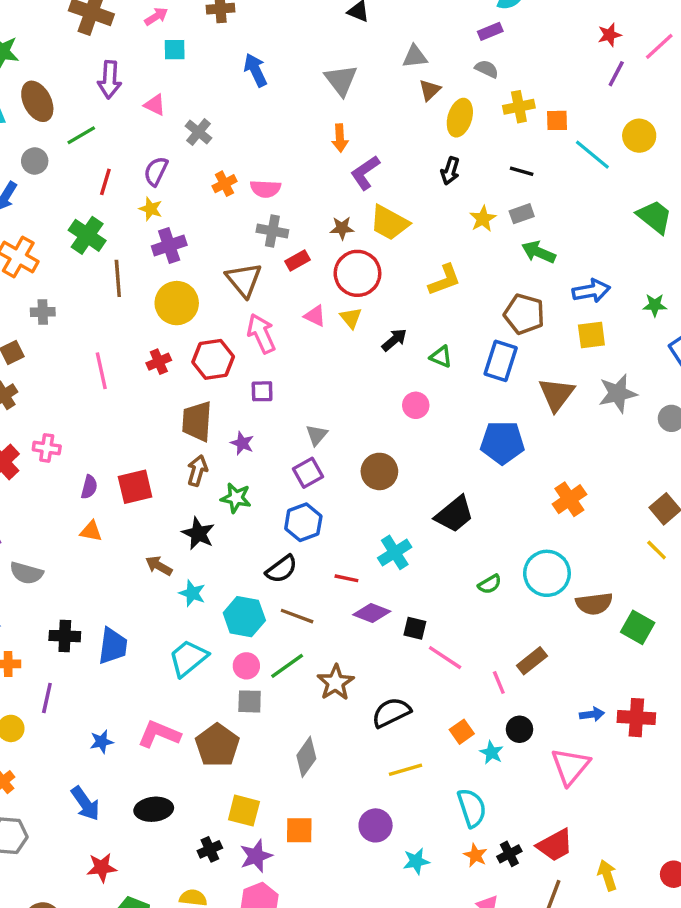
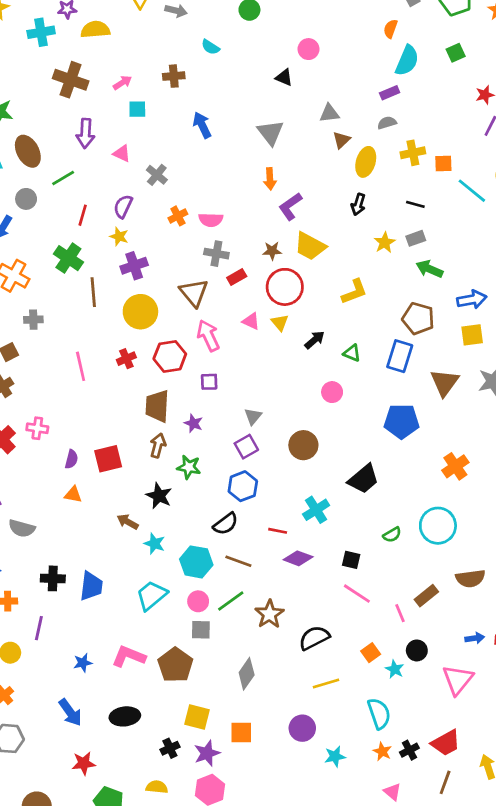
gray semicircle: (487, 69) -> (387, 123), turned -42
brown semicircle: (594, 604) -> (470, 578), moved
black square: (415, 628) -> (351, 560), moved

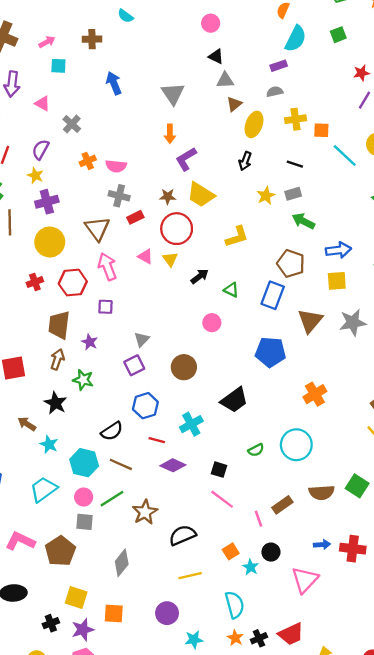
black triangle: (284, 77) -> (216, 56), moved
blue hexagon: (243, 486) -> (145, 406), moved

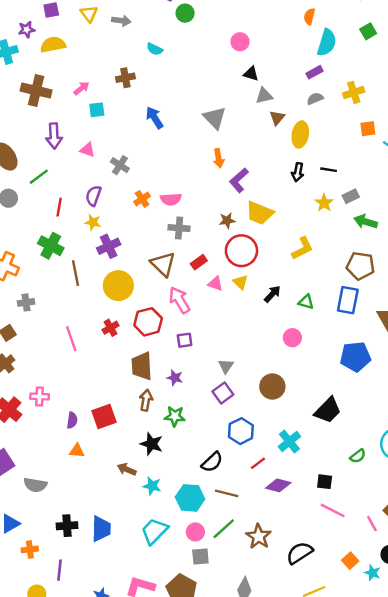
yellow cross: (296, 119) -> (354, 92), moved
black line: (295, 164) -> (329, 170), moved
red rectangle: (135, 217) -> (199, 262), moved
red line: (157, 440) -> (258, 463), turned -42

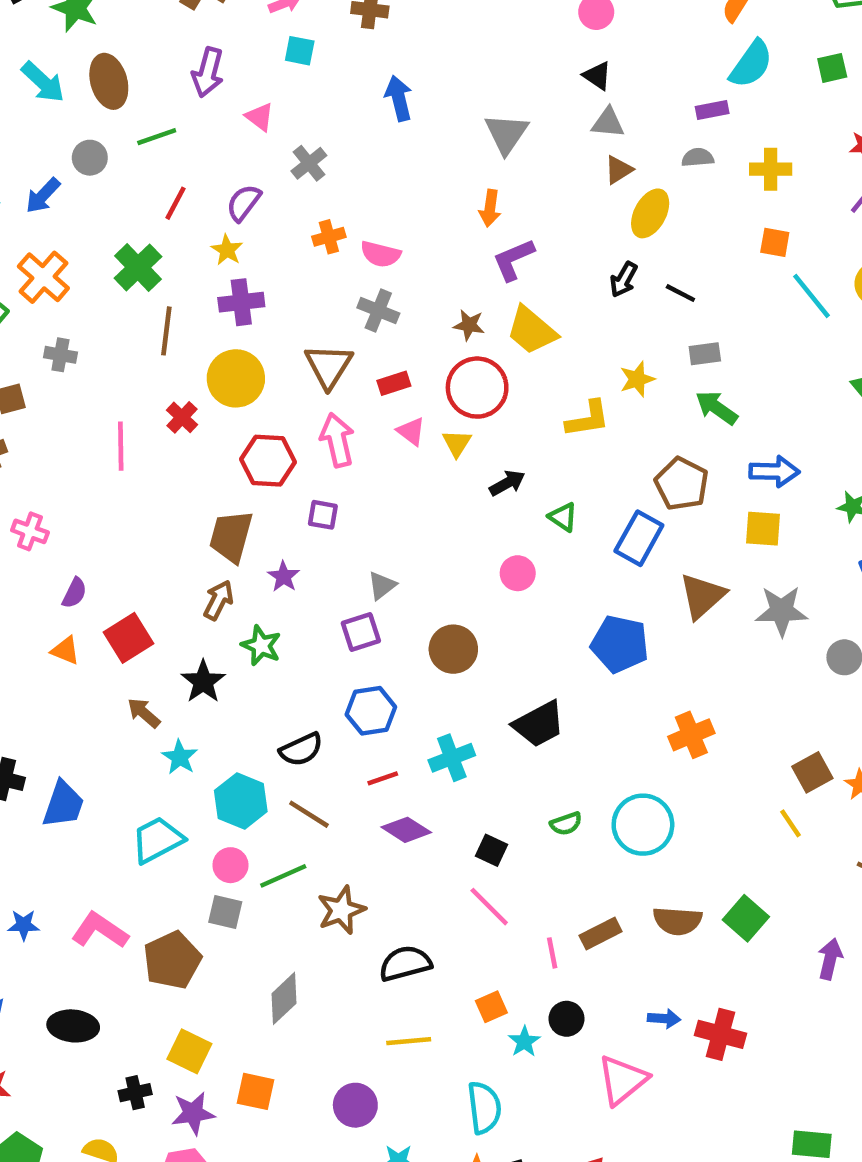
yellow star: (324, 203) -> (637, 379), moved
red cross: (110, 328) -> (182, 417), moved, turned -35
red square: (104, 416) -> (129, 638), moved, turned -30

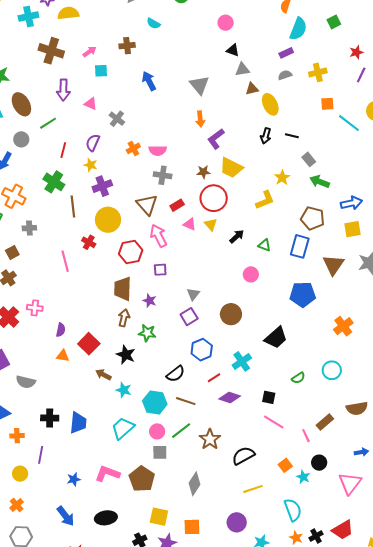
brown triangle: (619, 170) -> (252, 89), turned 32
yellow ellipse: (650, 213) -> (270, 104), turned -40
gray rectangle: (705, 354) -> (309, 159), turned 72
cyan circle: (643, 825) -> (332, 370), size x0.7

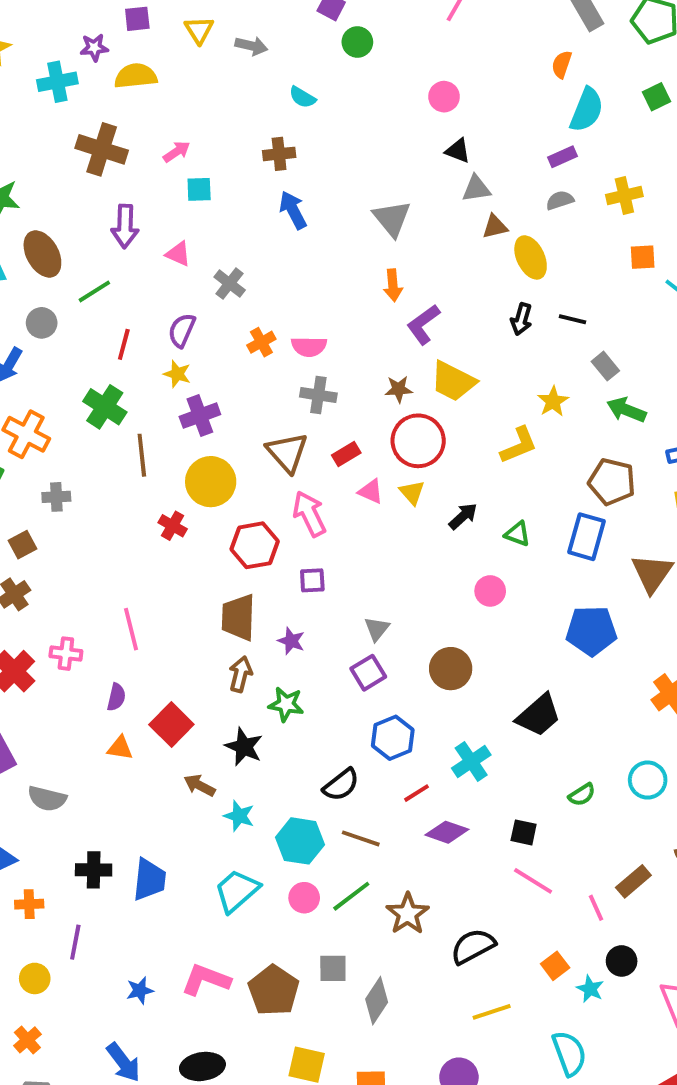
brown cross: (127, 46) -> (279, 154), moved
pink line: (65, 261) -> (131, 629), moved
gray square: (160, 452) -> (333, 968), moved

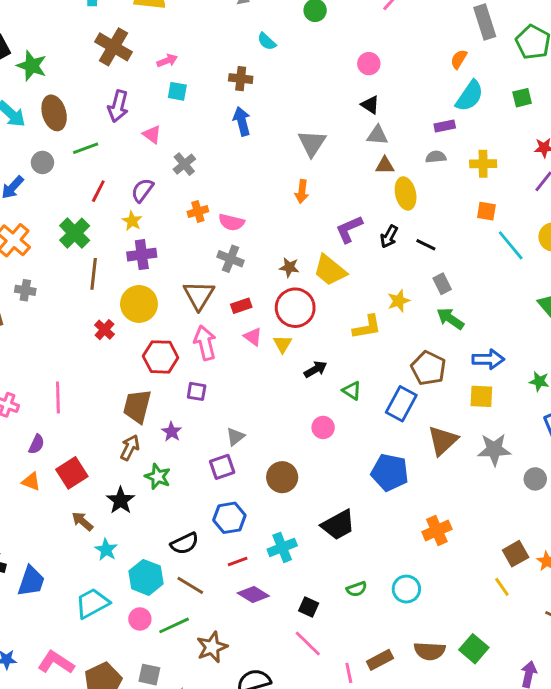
purple L-shape: (423, 324) -> (349, 229), moved

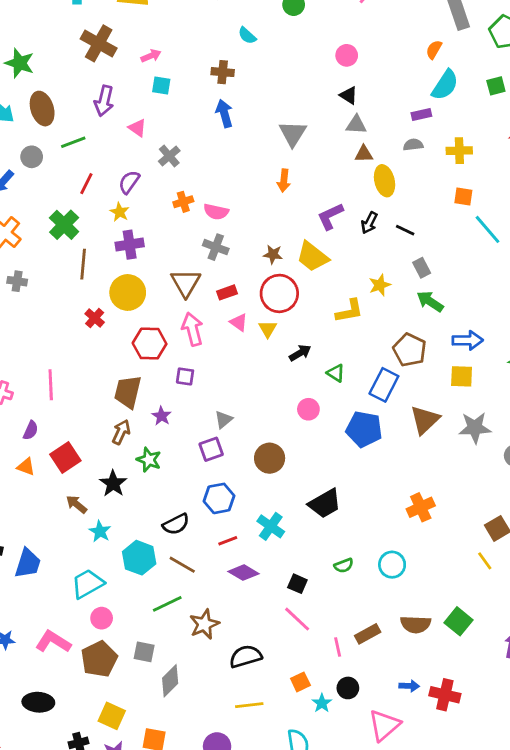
blue pentagon: (390, 472) -> (364, 429), moved
cyan cross: (282, 547) -> (271, 526), turned -32
pink circle: (140, 619) -> (102, 618), moved

